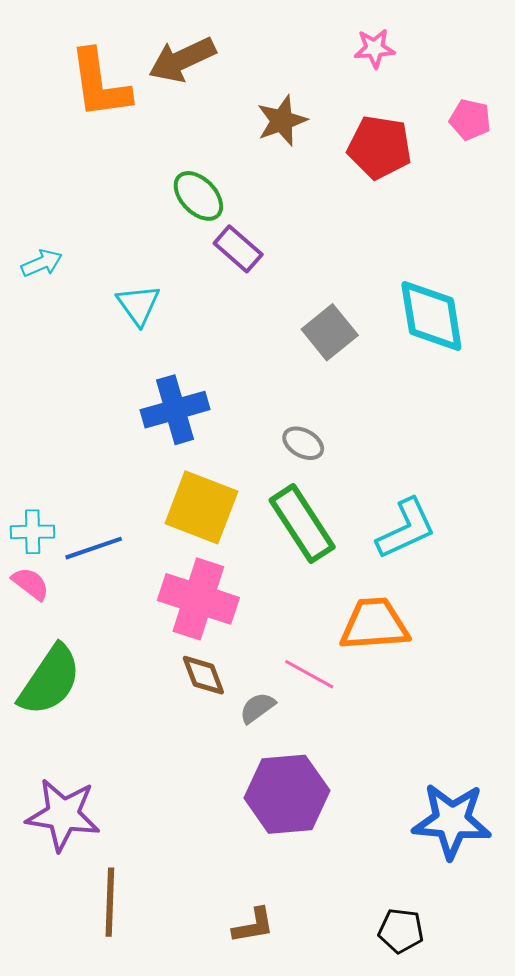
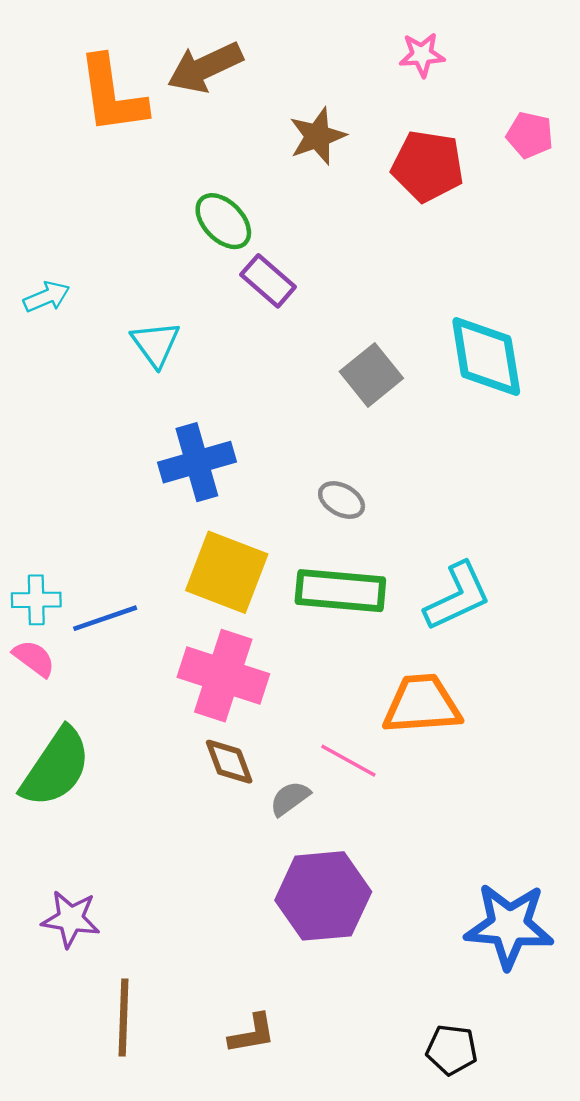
green rectangle: (302, 524) -> (340, 591), turned -52
purple star: (63, 815) -> (71, 919), size x0.7
brown L-shape: (253, 926) -> (252, 1034), moved

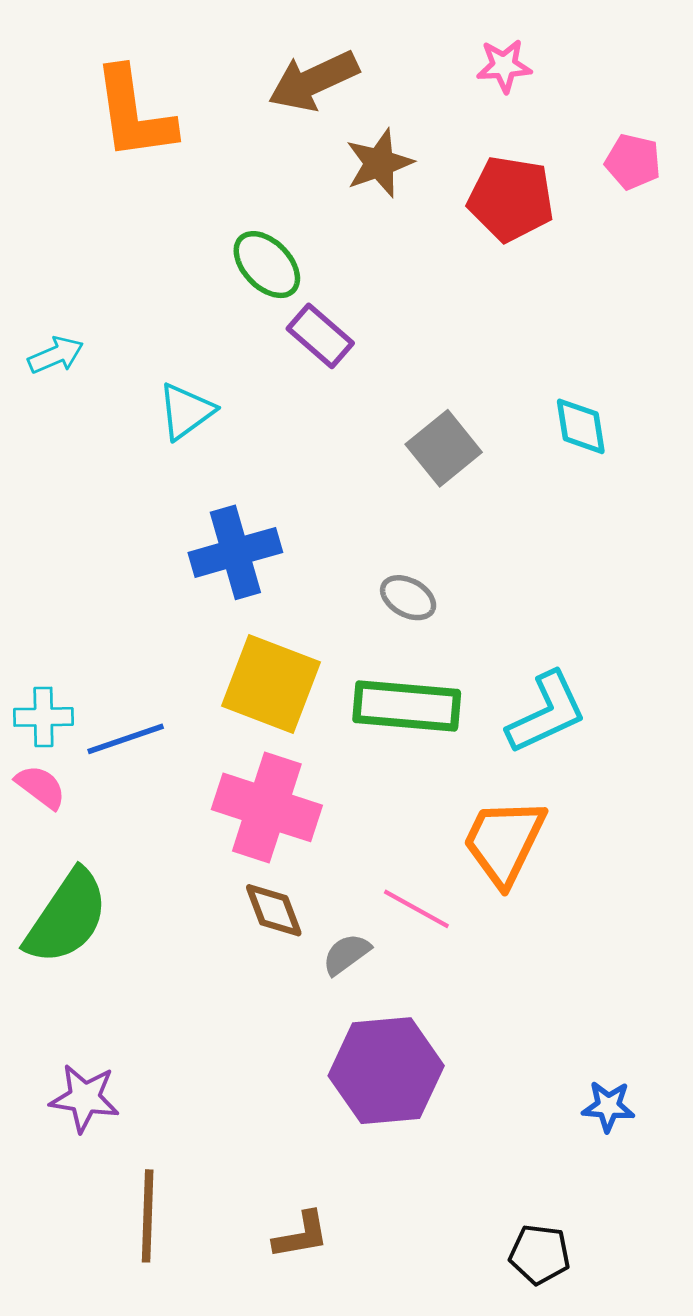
brown arrow: (205, 67) -> (313, 81), moved
cyan triangle: (156, 344) -> (186, 411), turned 30
cyan diamond: (486, 357) -> (581, 426), size x0.6
orange trapezoid: (422, 704) -> (504, 842), turned -60
blue star: (509, 926) -> (608, 1106), size x0.5

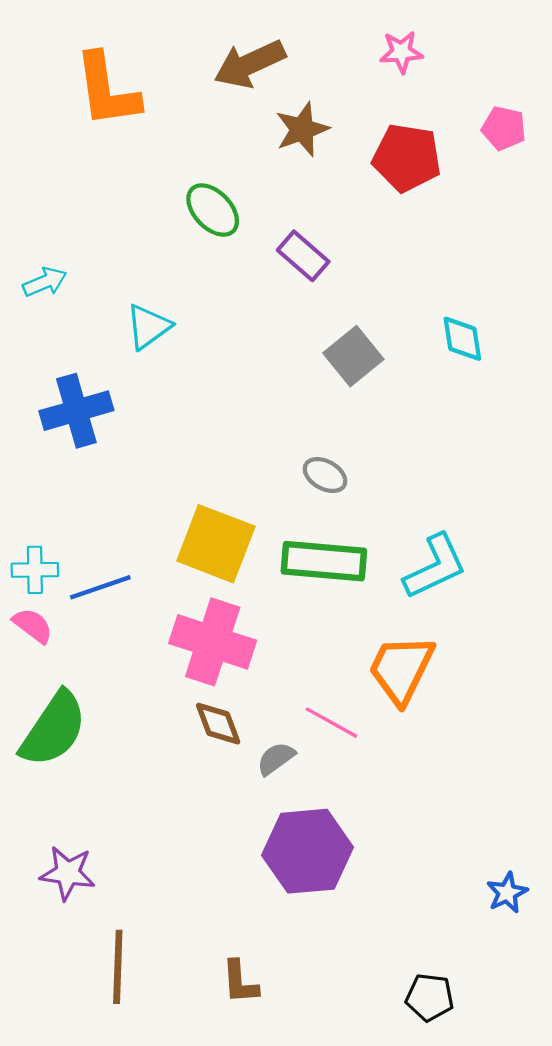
purple rectangle: (320, 336) -> (303, 256), moved
blue cross: (235, 552) -> (76, 411), moved
blue star: (608, 1106) -> (507, 893), moved, turned -30
brown L-shape: (301, 1235) -> (240, 982), turned 96

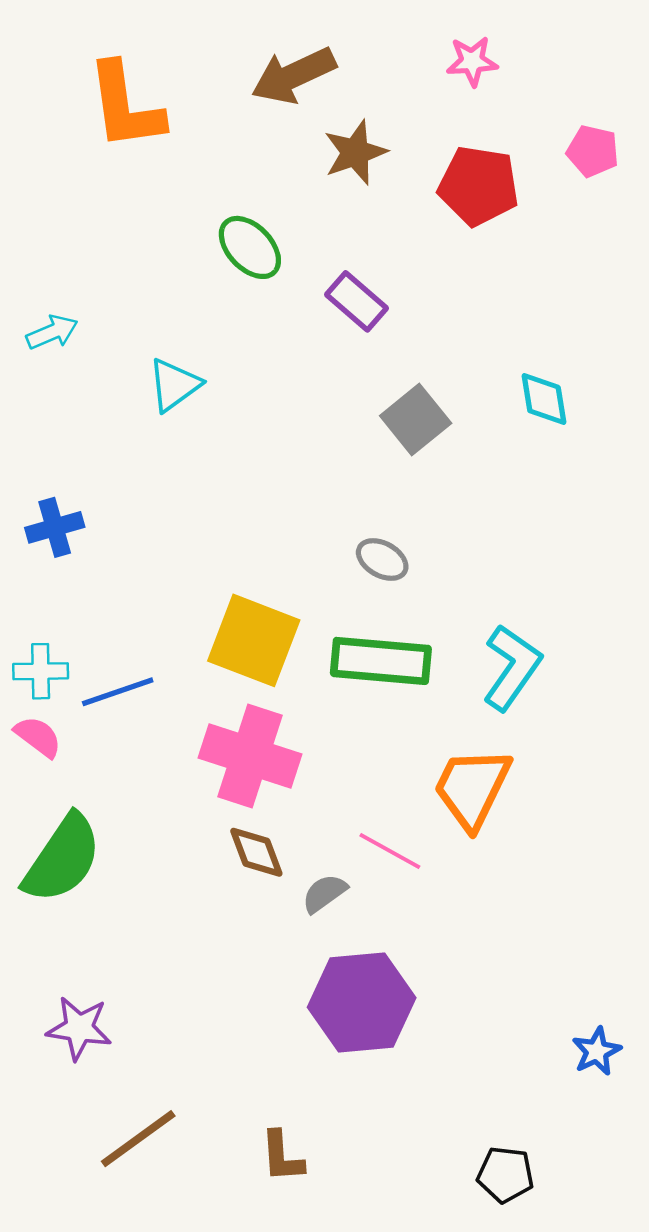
blue cross: (76, 411) -> (55, 527), moved, size x0.7
cyan L-shape: (435, 567) -> (512, 667), turned -30
brown line: (118, 967) -> (138, 1139), turned 52

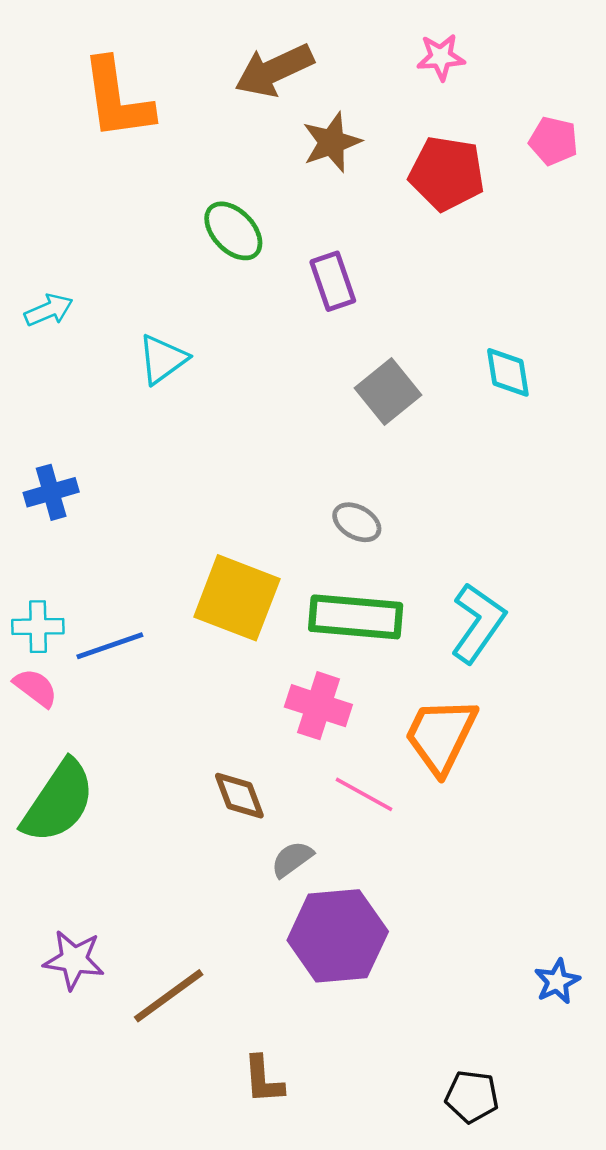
purple rectangle: (356, 301) -> (333, 281), turned 30
pink cross: (250, 756) -> (318, 706), moved, size x0.7
gray semicircle: (324, 893) -> (292, 859), moved
brown line: (138, 1139) -> (169, 996), moved

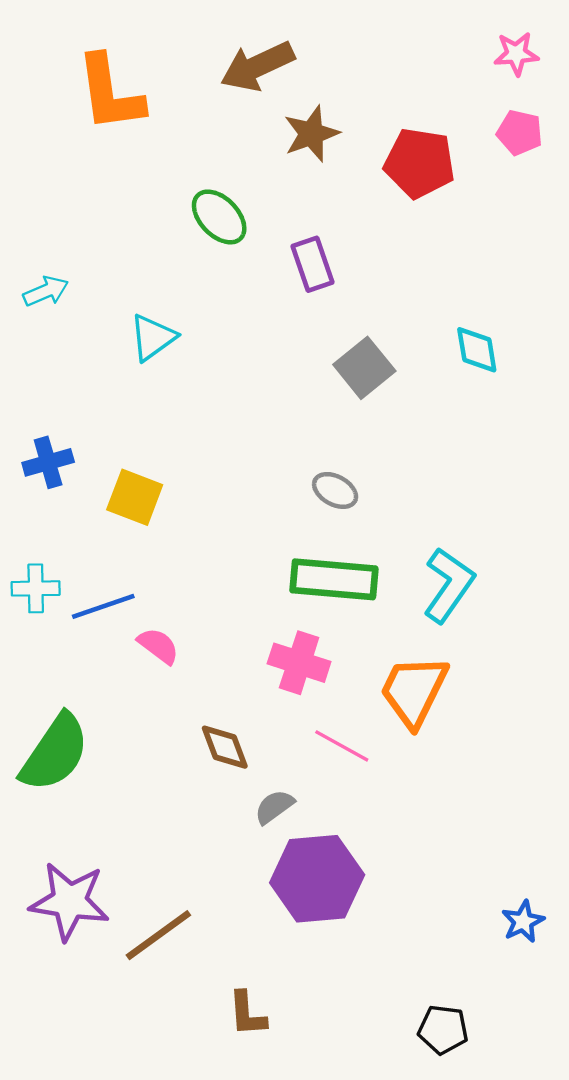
pink star: (441, 57) -> (516, 54), moved
yellow square: (237, 598) -> (135, 497), moved, size x0.7
pink semicircle: (36, 688) -> (158, 646), moved
purple star: (74, 960) -> (69, 901), size x1.4

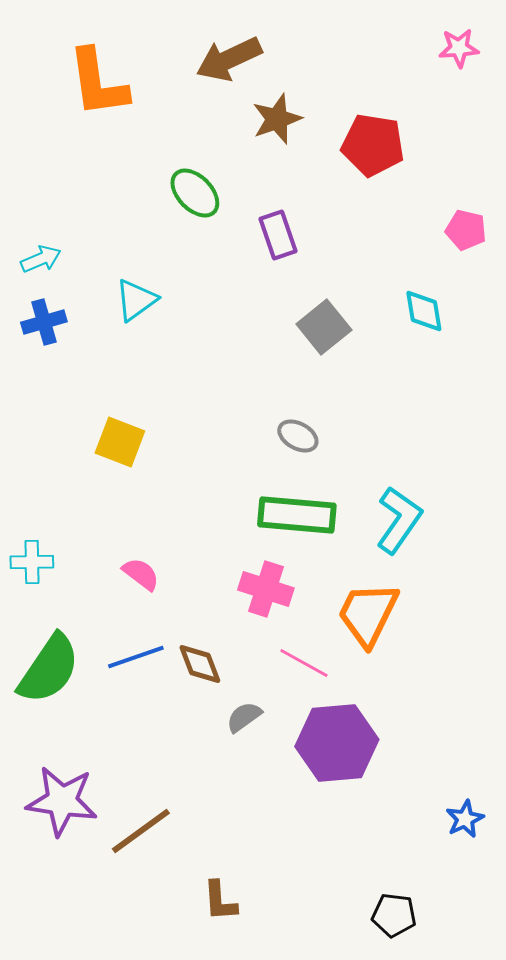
pink pentagon: (520, 133) -> (466, 230), moved
blue cross: (48, 462) -> (44, 322), moved
cyan cross: (36, 588) -> (32, 562), moved
blue line: (103, 606) -> (136, 657), moved
purple hexagon: (317, 879) -> (337, 743), moved

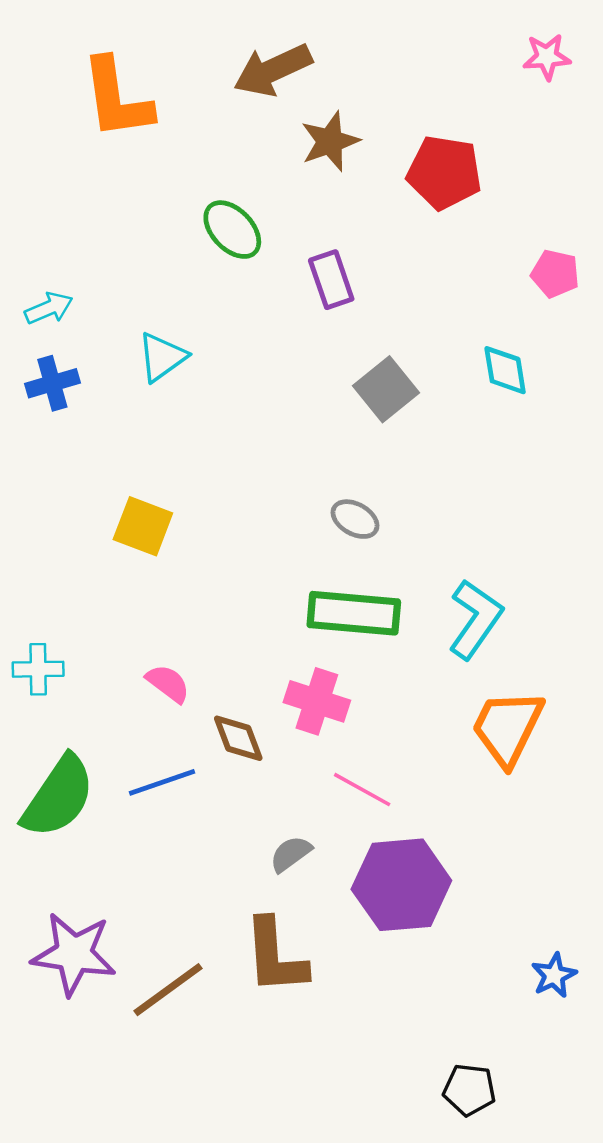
orange trapezoid: (368, 614) -> (507, 728), moved
brown diamond: (200, 664) -> (238, 738), moved
brown L-shape: (220, 901) -> (275, 956), moved, size x1.6

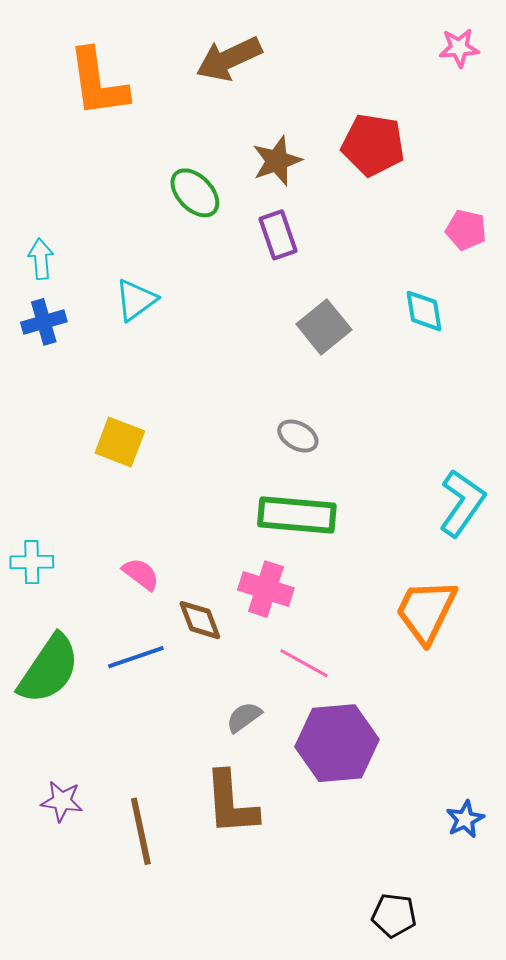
brown star: (330, 141) -> (277, 161), moved
cyan arrow: (49, 308) -> (41, 259), turned -72
cyan L-shape: (475, 619) -> (462, 503), moved
purple star: (74, 954) -> (62, 801), size x0.6
brown line: (168, 990) -> (141, 831), turned -66

